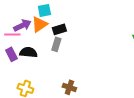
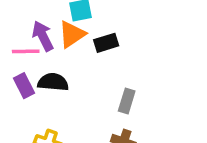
purple arrow: (22, 25) -> (43, 36), turned -90
gray rectangle: (56, 44) -> (127, 101), moved

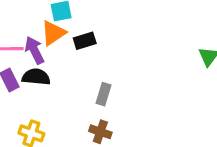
purple arrow: (43, 36) -> (34, 50), moved

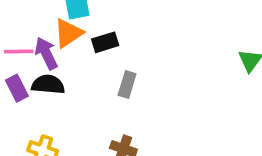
gray rectangle: (103, 94) -> (127, 85), moved

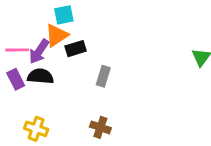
black rectangle: (105, 42) -> (76, 49), moved
purple arrow: (46, 53) -> (39, 51), turned -120

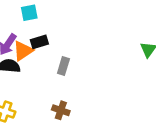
orange triangle: (57, 35) -> (23, 51), moved

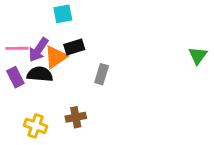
brown cross: (61, 110) -> (76, 117), moved, turned -30

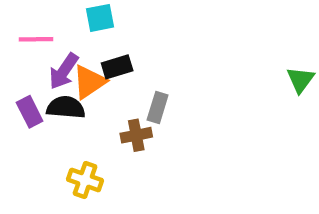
pink line: (17, 48) -> (36, 39), moved
brown cross: (76, 117) -> (136, 135), moved
yellow cross: (36, 126) -> (85, 180), moved

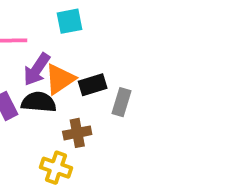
black rectangle: (117, 67) -> (93, 85), moved
brown cross: (136, 135) -> (77, 133), moved

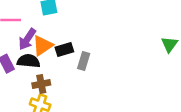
brown cross: (77, 133) -> (41, 84), moved

